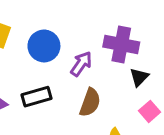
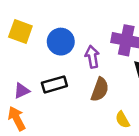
purple arrow: (81, 64) -> (92, 57), turned -45

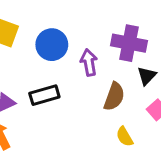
brown semicircle: (100, 89) -> (114, 97), moved

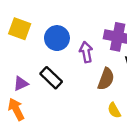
black rectangle: (44, 95) -> (51, 78), turned 60

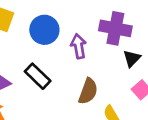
brown semicircle: (106, 79) -> (88, 91), moved

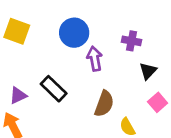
purple cross: (115, 28) -> (132, 41), size x0.6
blue circle: (44, 30) -> (74, 33), moved

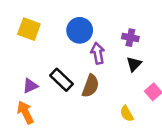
black triangle: (148, 71) -> (134, 64), moved
brown semicircle: (104, 104) -> (91, 86), moved

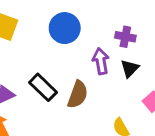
purple arrow: (98, 53) -> (101, 61), moved

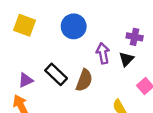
purple cross: (125, 37) -> (135, 37), moved

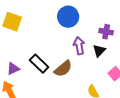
blue circle: (74, 26) -> (68, 17), moved
brown semicircle: (84, 80) -> (63, 69), turned 30

